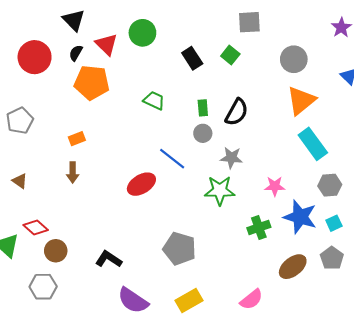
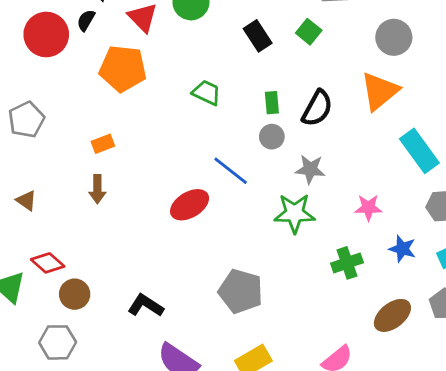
black semicircle: (76, 53) -> (86, 20), moved
orange triangle: (301, 101) -> (380, 91), moved
blue star: (300, 217) -> (402, 249), size x0.6

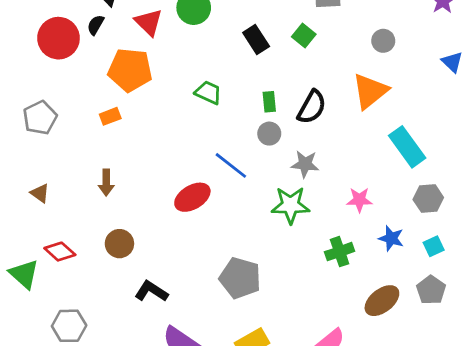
gray circle: (394, 37) -> (383, 41), size x0.7
orange rectangle: (103, 144) -> (110, 116), moved
brown circle: (75, 294) -> (119, 244), moved

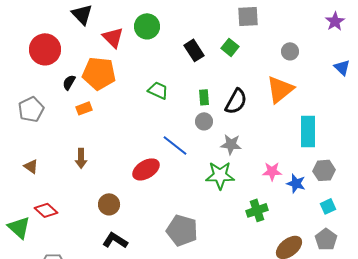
black semicircle: (96, 25) -> (69, 82), moved
cyan rectangle: (407, 147) -> (308, 131), turned 36
blue star: (391, 238) -> (296, 183), moved
brown circle: (119, 244) -> (109, 204), moved

